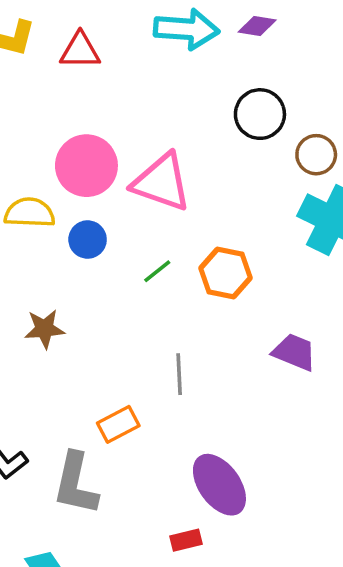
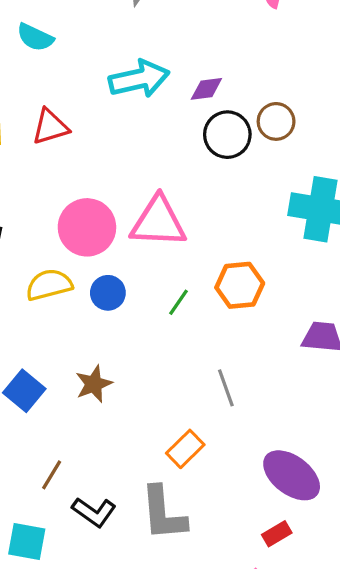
purple diamond: (257, 26) -> (206, 89), moved
brown circle: (316, 155) -> (276, 121), moved

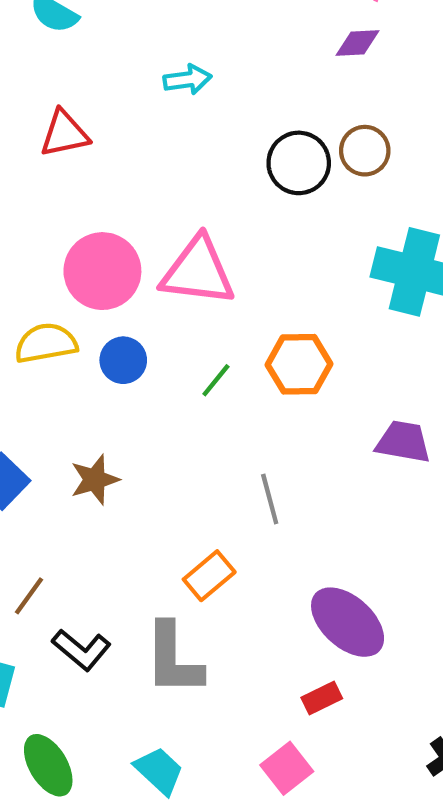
cyan arrow: (139, 79) -> (187, 80), size x0.6
purple diamond: (206, 89) -> (358, 43), moved

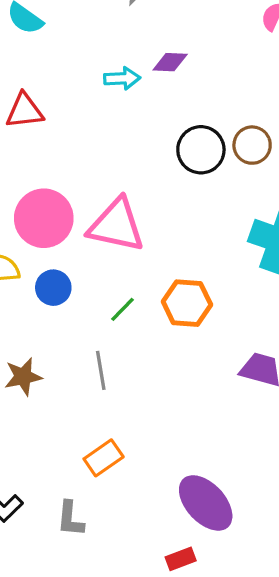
purple diamond: (358, 43) -> (170, 62), moved
gray line: (270, 499) -> (101, 370), moved
gray L-shape: (173, 659) -> (70, 519), size x0.6

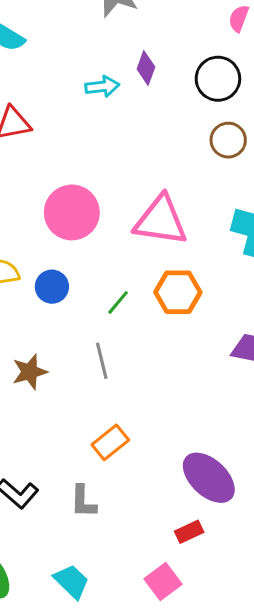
purple diamond: (170, 62) -> (146, 68), turned -68
black circle: (201, 150) -> (218, 79), moved
pink circle: (44, 218) -> (72, 212), moved
pink triangle: (116, 225) -> (161, 220), moved

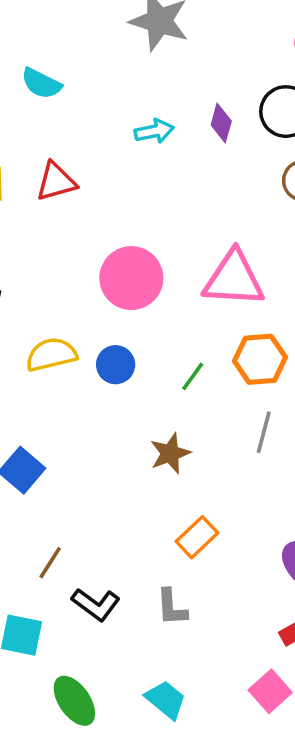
purple diamond: (146, 68) -> (221, 123), moved
gray line: (102, 361) -> (264, 432), moved, turned 33
brown star: (30, 372) -> (170, 453), moved

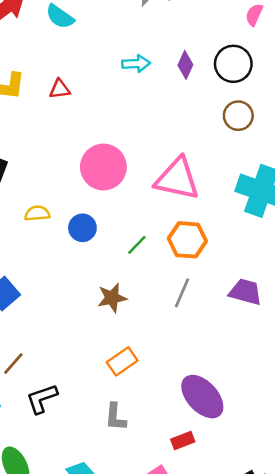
red triangle: (56, 182) -> (60, 89), size x0.7
yellow semicircle: (51, 355) -> (37, 213), size x0.7
black L-shape: (96, 604) -> (42, 399), turned 116
gray L-shape: (172, 607) -> (115, 417), moved

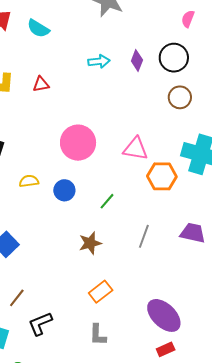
pink triangle: (177, 179) -> (135, 149), size x0.7
orange hexagon: (187, 240) -> (162, 176), moved
red rectangle: (183, 441) -> (166, 349), moved

